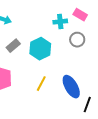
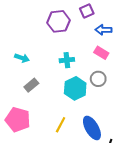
cyan cross: (60, 22) -> (67, 60), moved
cyan hexagon: (40, 49) -> (75, 88), moved

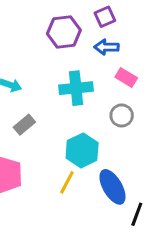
blue arrow: (103, 30) -> (106, 47), moved
cyan cross: (67, 60) -> (76, 88), size x1.5
cyan hexagon: (75, 88) -> (82, 150), moved

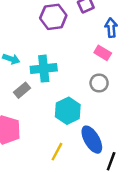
blue arrow: (106, 47) -> (111, 28), moved, turned 84
cyan cross: (76, 88) -> (44, 69), moved
yellow line: (67, 182) -> (57, 152), moved

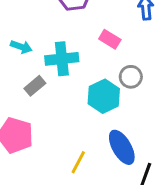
pink rectangle: (103, 53) -> (110, 39), moved
cyan hexagon: (68, 111) -> (104, 96), moved

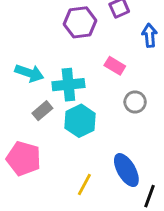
cyan arrow: (21, 47) -> (29, 73), size x1.4
cyan hexagon: (104, 96) -> (80, 121), moved

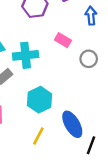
gray circle: (135, 102) -> (89, 59), moved
cyan hexagon: (80, 121) -> (40, 100), moved

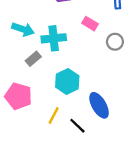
yellow line: (38, 136) -> (54, 116), moved
black line: (91, 145) -> (77, 126), moved, turned -66

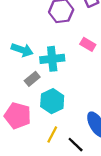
cyan hexagon: (67, 81) -> (52, 101), moved

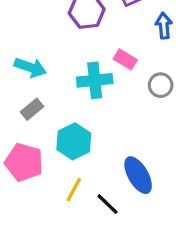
cyan cross: (52, 59) -> (95, 80), moved
gray rectangle: (32, 79) -> (32, 109), moved

